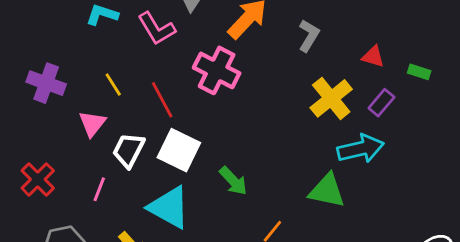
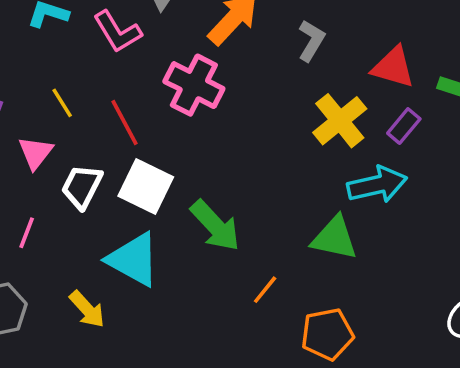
red triangle: (373, 57) -> (393, 67), size x1.5
green arrow: (233, 181) -> (215, 226), size x1.4
pink line: (99, 189) -> (27, 233), moved

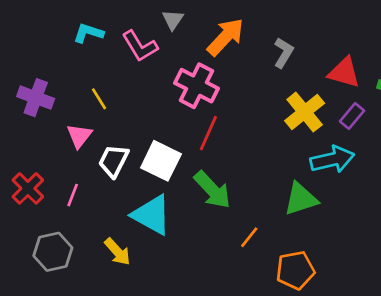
red line: (124, 122) -> (208, 133), moved, turned 52
green triangle: (334, 238) -> (301, 199), turned -30

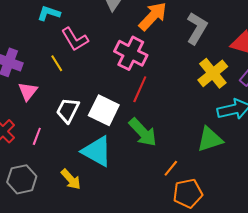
pink L-shape: (140, 46) -> (75, 39), moved
gray L-shape: (284, 53) -> (197, 28), size x1.4
pink triangle: (79, 136) -> (28, 91), moved
orange pentagon: (295, 270) -> (188, 193), moved

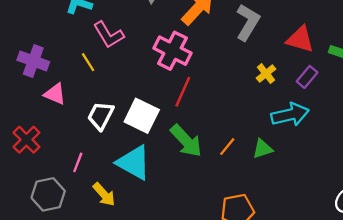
yellow cross: (213, 73) -> (266, 74), size x0.6
pink triangle: (28, 91) -> (55, 94), turned -45
pink line: (37, 136) -> (78, 162), moved
green triangle: (210, 139) -> (263, 149), size x0.7
orange line: (171, 168) -> (227, 147), moved

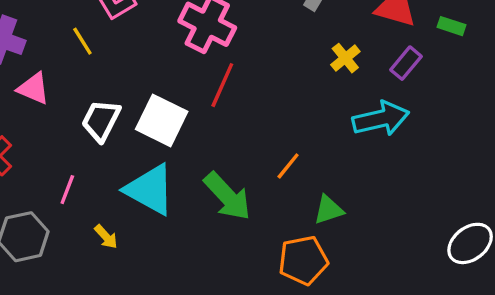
green arrow: (186, 141) -> (227, 196), moved
green triangle: (263, 149) -> (329, 210), moved
yellow arrow: (104, 194) -> (106, 237), size x0.7

